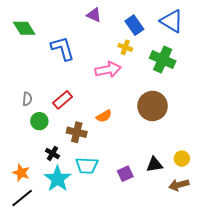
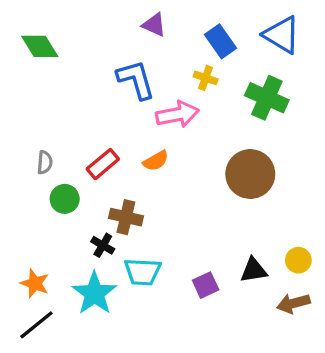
blue L-shape: (63, 48) -> (136, 80), moved
orange semicircle: (104, 116) -> (156, 161), moved
black cross: (52, 153) -> (103, 245), moved

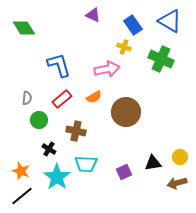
blue L-shape: (136, 80) -> (59, 65), moved
brown circle: (250, 174) -> (126, 112), moved
black cross: (103, 245) -> (49, 149), moved

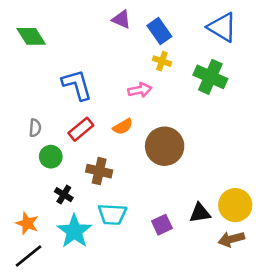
blue rectangle: (133, 25) -> (159, 31), moved
pink arrow: (107, 69) -> (140, 90), size x0.7
yellow circle: (180, 157) -> (235, 205), size x1.6

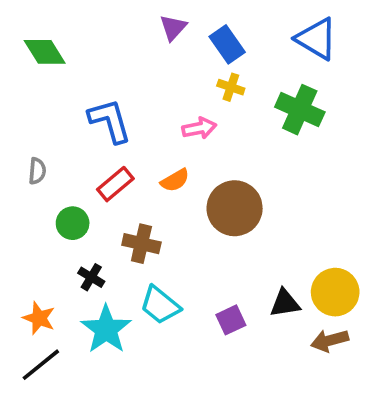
purple triangle: (121, 19) -> (173, 28), turned 48
gray semicircle: (35, 128) -> (37, 171), moved
cyan trapezoid: (112, 214) -> (160, 305), turned 36

